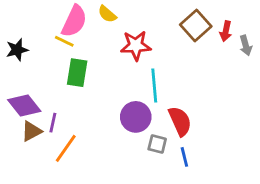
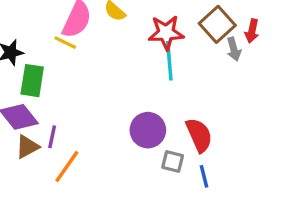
red star: (136, 45) -> (166, 33), moved
gray arrow: (246, 45) -> (234, 49), moved
green rectangle: (77, 73) -> (32, 81), moved
cyan line: (154, 85) -> (169, 61), moved

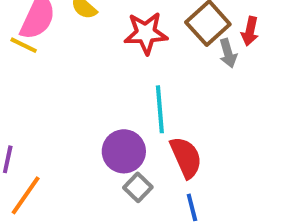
cyan line: (169, 61) -> (160, 109), moved
gray square: (173, 162) -> (138, 187), moved, turned 30

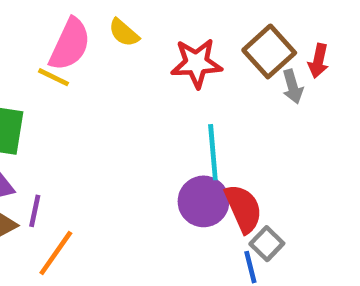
purple circle: (124, 151) -> (204, 201), moved
gray square: (138, 187) -> (267, 244), moved

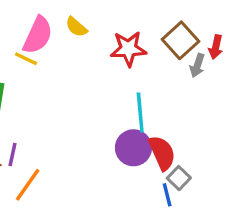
gray arrow: (293, 87) -> (197, 65), turned 35

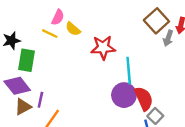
yellow semicircle: (76, 27) -> (73, 29), moved
pink semicircle: (38, 35) -> (58, 17), size x0.6
red star: (128, 49) -> (103, 47), moved

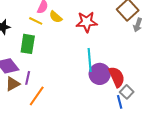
red star: (103, 47) -> (87, 22), moved
green rectangle: (27, 60) -> (28, 44), moved
cyan line: (129, 71) -> (90, 60), moved

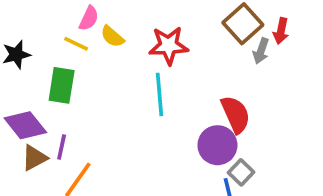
cyan line: (90, 60) -> (159, 94), moved
purple circle: (100, 74) -> (217, 145), moved
red semicircle: (117, 77) -> (236, 114), moved

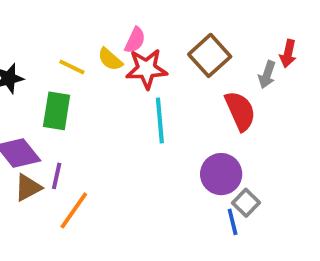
pink semicircle: (89, 18) -> (135, 40), moved
brown square: (243, 24) -> (210, 55), moved
red star: (169, 46) -> (147, 69), moved
red semicircle: (236, 114) -> (240, 111), moved

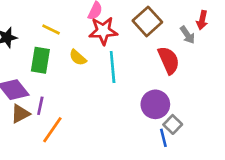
yellow semicircle: (110, 59) -> (78, 58), moved
gray arrow: (267, 75) -> (187, 35), turned -54

